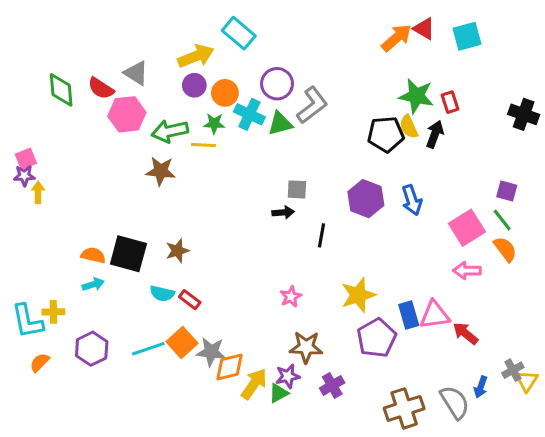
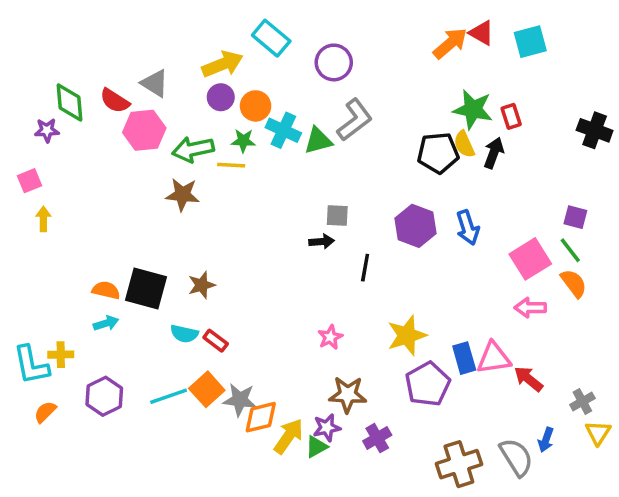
purple circle: (277, 84) -> (334, 62), moved
purple star: (24, 176) -> (47, 130), moved
gray cross: (513, 370) -> (582, 402), moved

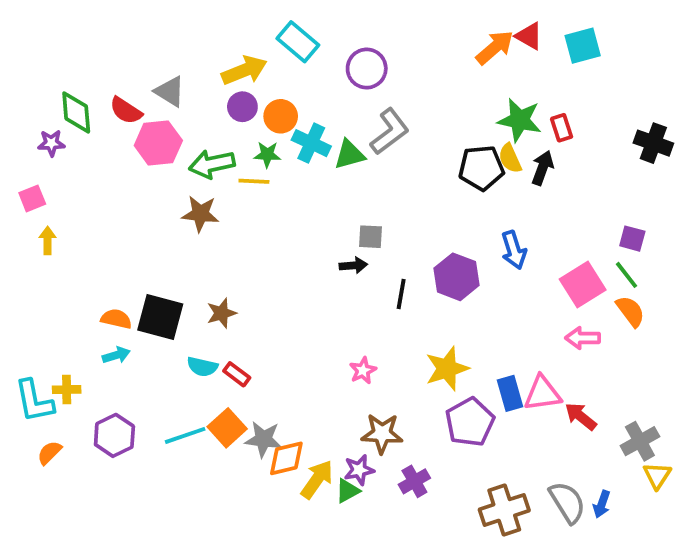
purple hexagon: (415, 226) -> (456, 277), moved
gray cross: (582, 402) -> (640, 441), size x1.4
blue arrow: (546, 440) -> (602, 504), moved

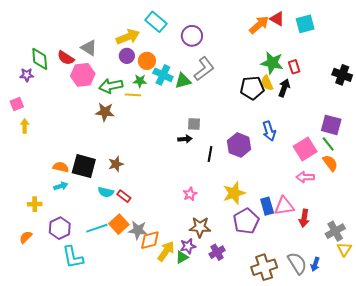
purple square: (632, 239) -> (331, 125), size x1.5
cyan L-shape: (34, 401) -> (73, 257), moved
red arrow: (581, 416) -> (304, 218), turned -120

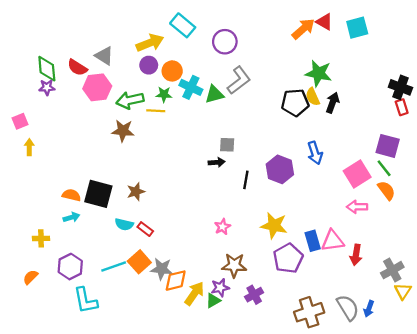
red rectangle: (294, 67) -> (402, 107), moved
purple star: (27, 75) -> (47, 87), moved
yellow star: (234, 193) -> (274, 226), turned 30

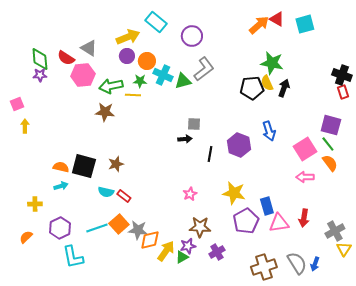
pink triangle: (333, 241) -> (279, 223), moved

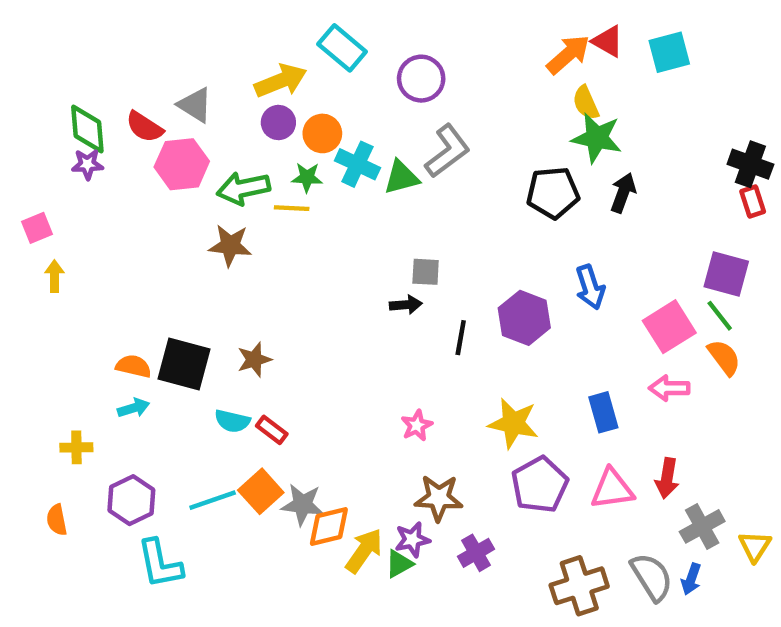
yellow semicircle: (267, 83) -> (586, 103), moved
blue rectangle: (267, 206) -> (603, 412), moved
gray cross: (335, 231) -> (702, 526), moved
orange semicircle: (26, 237) -> (57, 520), turned -56

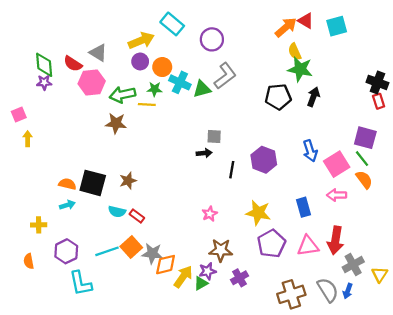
blue arrow: (590, 287) -> (310, 151), moved
red arrow: (667, 478) -> (335, 240), size x1.4

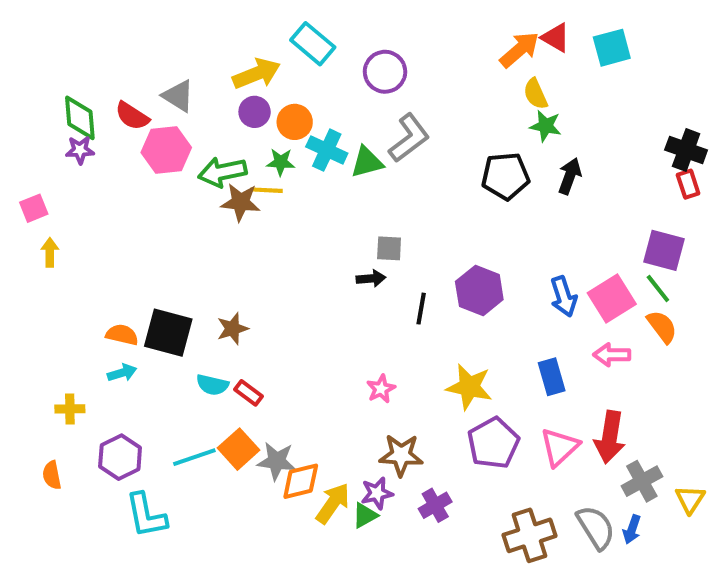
green star: (300, 69) -> (546, 126), size x0.7
brown star: (116, 123) -> (240, 202), moved
blue arrow: (310, 151) -> (564, 297), moved
pink triangle: (308, 246) -> (560, 447), turned -35

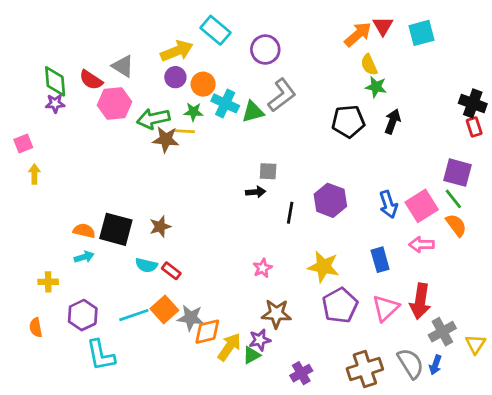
red triangle: (556, 38) -> (383, 26), turned 30
purple cross: (435, 505) -> (301, 373), moved

